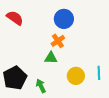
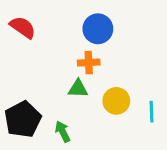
orange cross: (58, 41) -> (89, 63), turned 32
yellow circle: (76, 76) -> (116, 101), moved

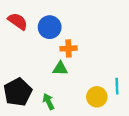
blue circle: (98, 29) -> (50, 27), moved
yellow circle: (116, 101) -> (97, 97), moved

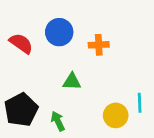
red semicircle: (18, 21) -> (21, 43), moved
orange cross: (68, 48) -> (99, 45), moved

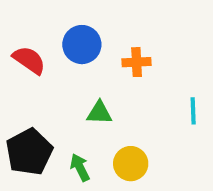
cyan line: (140, 103) -> (193, 111), moved
yellow circle: (116, 115) -> (131, 164), moved

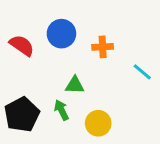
cyan line: (193, 111) -> (142, 72), moved, turned -48
green arrow: (80, 167) -> (61, 110), moved

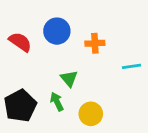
cyan line: (142, 72) -> (132, 66), turned -48
green triangle: (75, 85) -> (69, 79), turned 48

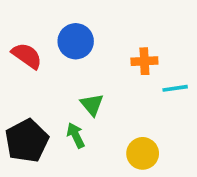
orange cross: (95, 43) -> (144, 61), moved
yellow circle: (91, 114) -> (143, 153), moved

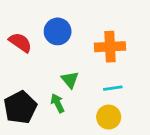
orange cross: (144, 61) -> (110, 47), size x1.5
cyan line: (175, 88) -> (113, 88), moved

